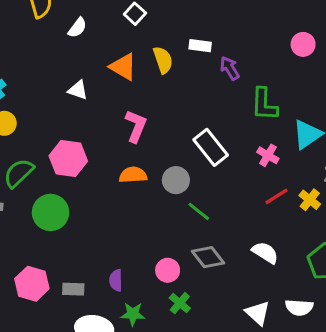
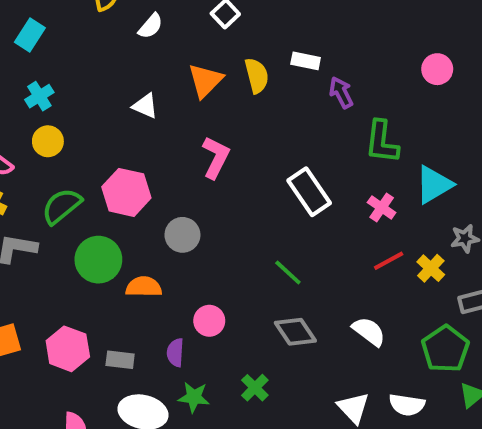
orange triangle: (123, 67) -> (205, 81), turned 40
orange semicircle: (133, 175) -> (144, 287), moved
gray circle: (176, 180) -> (182, 235), moved
pink circle: (168, 270) -> (209, 321), moved

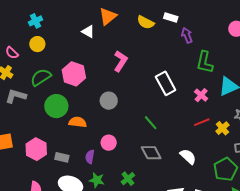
yellow semicircle: (257, 76) -> (146, 22), turned 126
orange triangle: (205, 81) -> (108, 16), moved
gray circle: (182, 235) -> (109, 101), moved

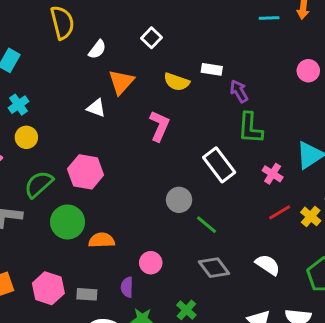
pink L-shape: (121, 61) -> (159, 126), moved
green L-shape: (205, 62) -> (250, 128), moved
gray circle: (109, 101) -> (179, 200), moved

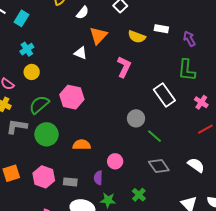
purple arrow: (239, 91) -> (189, 39), moved
green circle: (68, 222) -> (47, 134), moved

